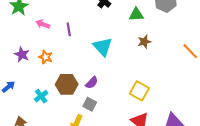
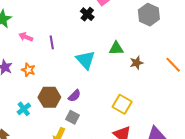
green triangle: (136, 15) -> (116, 48), moved
brown star: (144, 42) -> (136, 63), moved

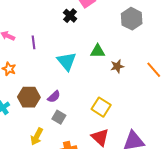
gray square: (72, 117) -> (59, 117), moved

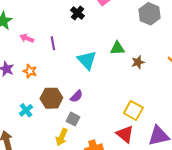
black cross: (70, 16) -> (77, 13), moved
yellow square: (101, 107) -> (133, 110), moved
gray square: (59, 117) -> (73, 119), moved

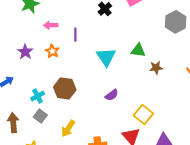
pink arrow: (27, 38) -> (51, 25), turned -32
orange star: (30, 71) -> (52, 51), moved
purple semicircle: (76, 96) -> (112, 95), moved
gray square: (73, 119) -> (40, 116), moved

